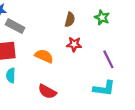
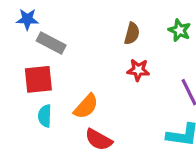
orange semicircle: (44, 56) -> (86, 106), moved, turned 108

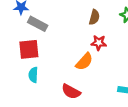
orange semicircle: (86, 106) -> (84, 62), moved

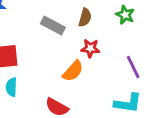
gray rectangle: (38, 24) -> (53, 26), moved

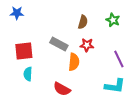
gray rectangle: (53, 26) -> (59, 44), moved
orange semicircle: (73, 71) -> (74, 62), turned -36

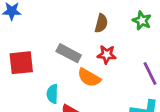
orange semicircle: (74, 62) -> (89, 78), turned 114
cyan semicircle: (28, 74) -> (52, 94), moved

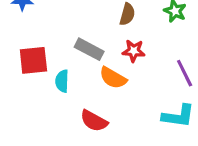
cyan semicircle: (52, 94) -> (62, 81), moved

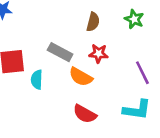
red semicircle: (94, 121) -> (85, 114), moved

